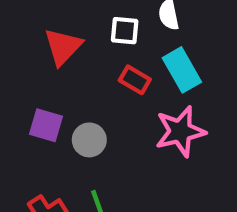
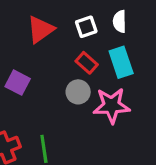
white square: (125, 31) -> (86, 27), turned -35
gray circle: (89, 140) -> (78, 92), moved

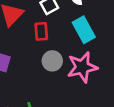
red rectangle: (87, 63) -> (41, 31), moved, turned 54

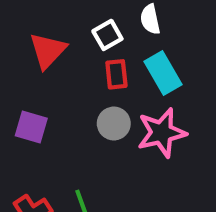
red rectangle: (41, 31) -> (116, 74), moved

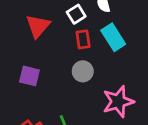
pink star: (162, 133) -> (118, 102), moved

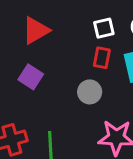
red triangle: (38, 26) -> (36, 30), moved

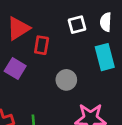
red rectangle: (102, 58) -> (42, 45), moved

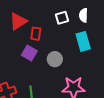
purple square: (15, 68) -> (29, 53), moved

